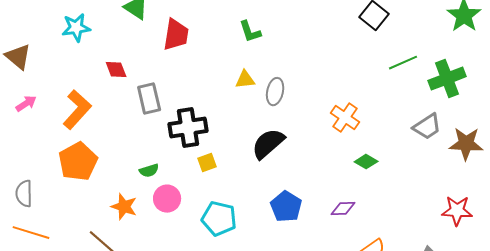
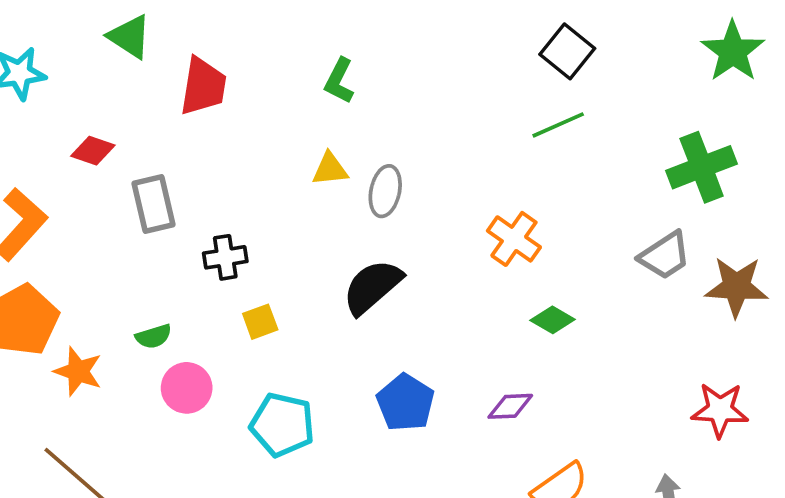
green L-shape: (250, 32) -> (339, 81), turned 45
green line: (403, 63) -> (558, 125), moved
red diamond: (116, 70) -> (93, 151), turned -50
black cross: (188, 128) -> (225, 257), size x0.6
orange star: (124, 207) -> (78, 371), moved

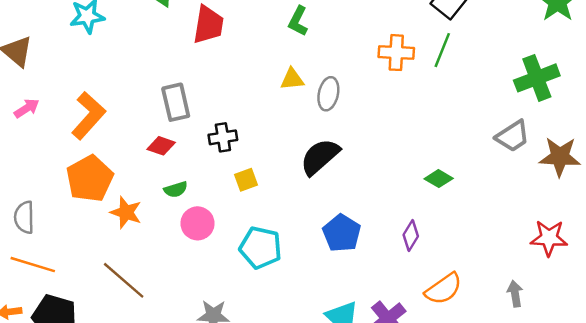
green line: (558, 125) -> (442, 50), turned -44
red diamond: (93, 151) -> (161, 146), moved
orange cross: (514, 239) -> (396, 53), moved, turned -32
purple diamond: (510, 406) -> (411, 236), turned -56

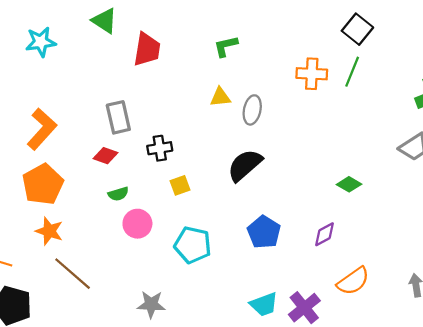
green L-shape: (298, 21) -> (226, 46), turned 50
orange star: (126, 212) -> (49, 231), moved
purple diamond: (411, 236) -> (324, 234), turned 30

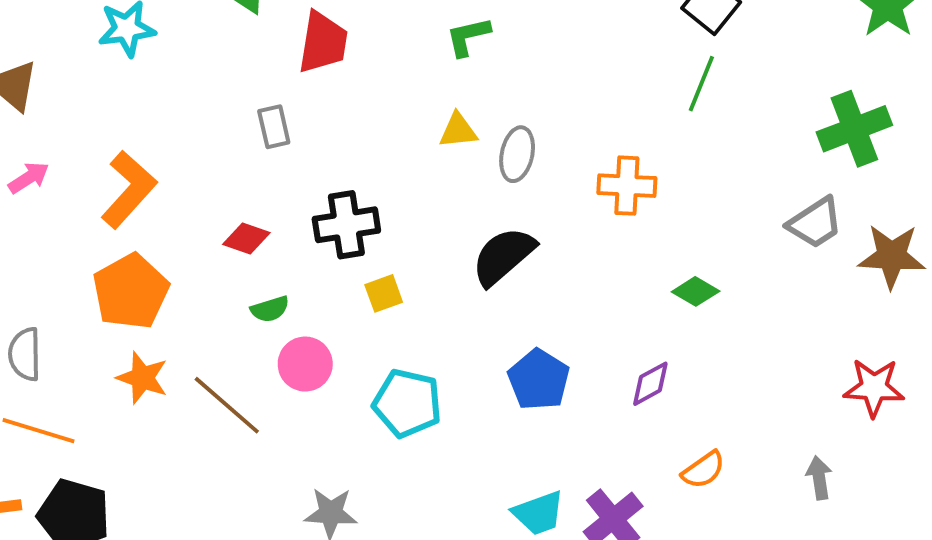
orange cross: (312, 74) -> (627, 186), moved
gray rectangle: (118, 117) -> (274, 127), moved, size x0.7
black cross: (160, 148) -> (346, 225), size x1.4
brown line: (73, 274) -> (227, 405), moved
orange semicircle: (353, 281) -> (703, 470), size x0.7

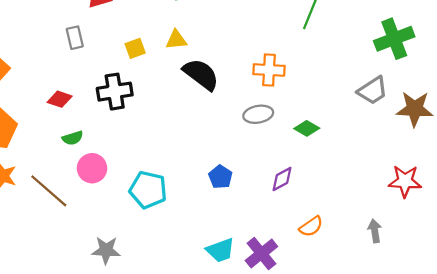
gray ellipse: (517, 154) -> (258, 114), moved, turned 68
black semicircle: (503, 256) -> (201, 74), moved, turned 78
yellow square: (384, 293) -> (135, 48), moved
blue pentagon: (539, 380) -> (220, 177), size x0.7

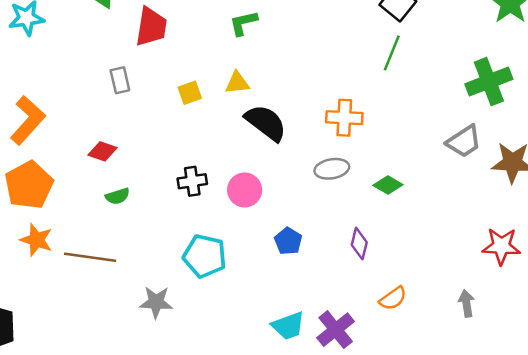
black cross: (115, 92) -> (192, 181), moved, size x0.7
pink circle: (92, 168) -> (245, 190), moved
purple diamond: (282, 179) -> (359, 244), turned -48
brown line: (49, 191) -> (90, 257), turned -33
gray star: (106, 250) -> (156, 302), moved

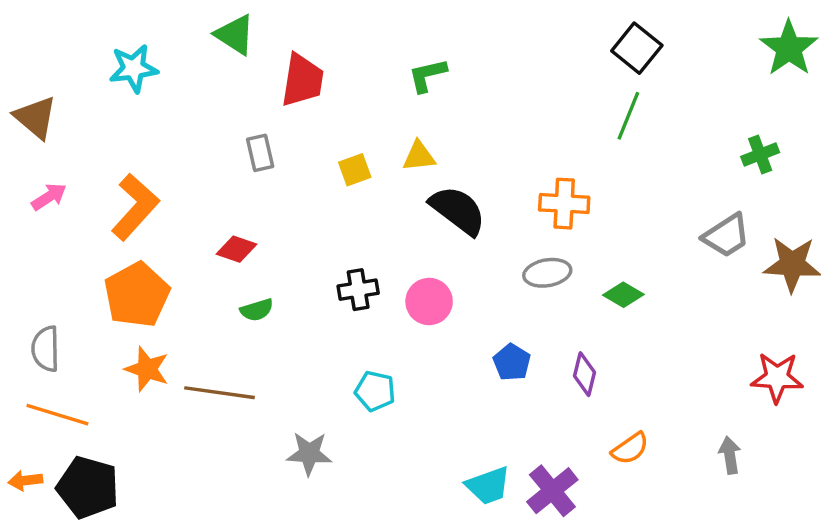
green cross: (489, 82) -> (760, 155), size x0.6
blue pentagon: (288, 241) -> (512, 362), moved
cyan pentagon: (205, 256) -> (375, 391), size x0.7

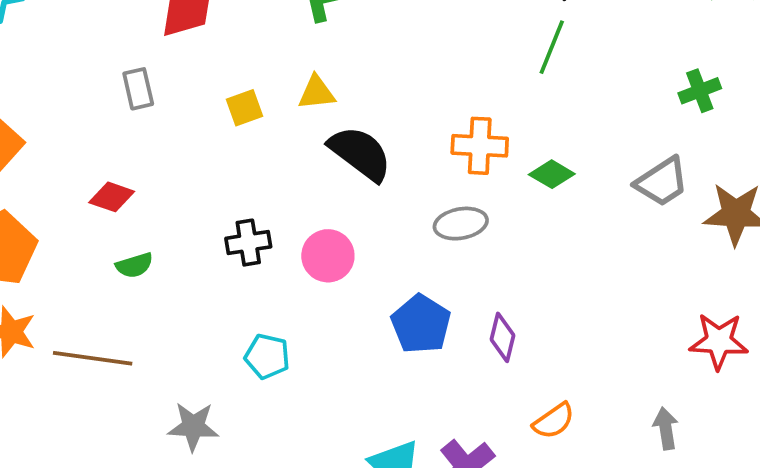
green diamond: (623, 295) -> (552, 174), moved
blue pentagon: (512, 362) -> (421, 324), size x1.4

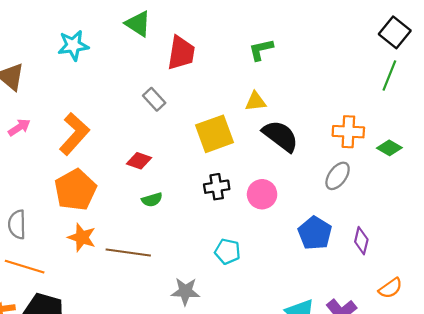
gray rectangle: (138, 89) -> (154, 99), turned -30
yellow square: (244, 108) -> (215, 134), moved, size x1.8
gray ellipse: (461, 224) -> (338, 176), turned -44

